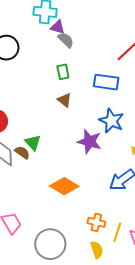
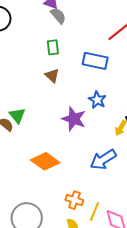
blue star: (111, 121) -> (97, 100), size x0.7

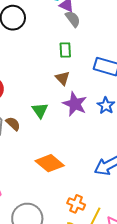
green triangle: (17, 115) -> (40, 110), moved
purple star: (74, 119) -> (75, 104), moved

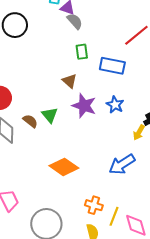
green rectangle: (65, 50) -> (82, 52), moved
brown semicircle: (13, 124) -> (30, 121), moved

